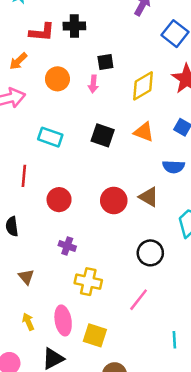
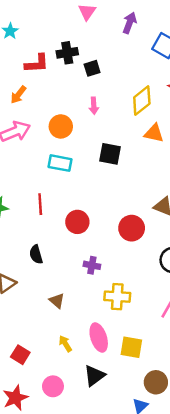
black square: (105, 62) -> (92, 68), moved
orange circle: (57, 79) -> (61, 126), moved
orange triangle: (144, 132) -> (154, 133), moved
red circle: (114, 200) -> (132, 228), moved

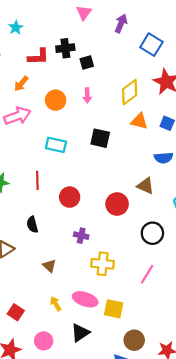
orange circle: (61, 126) -> (56, 100), moved
pink ellipse: (99, 338) -> (85, 299), turned -55

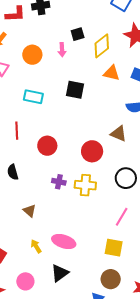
black square: (87, 62) -> (78, 34), moved
yellow cross: (103, 264) -> (85, 185), moved
yellow square: (114, 309) -> (114, 248), moved

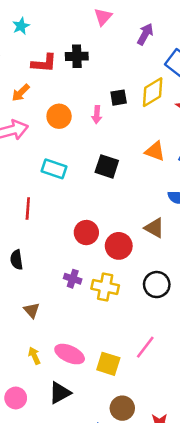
yellow diamond: (102, 46) -> (153, 92), moved
red circle: (47, 146) -> (86, 233), moved
pink line: (122, 217) -> (145, 347), moved
yellow square: (114, 248) -> (108, 364), moved

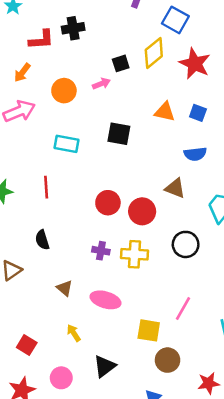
pink arrow: (97, 115) -> (101, 84), turned -108
pink ellipse: (70, 354) -> (105, 300), moved
brown circle: (122, 408) -> (168, 360), moved

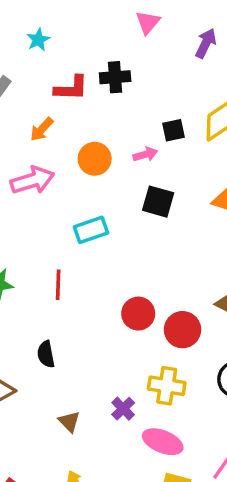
black square: (119, 134) -> (158, 202), moved
cyan rectangle: (66, 144) -> (91, 230), turned -35
purple cross: (101, 251) -> (123, 409), moved, turned 30
pink ellipse: (105, 300) -> (163, 442), moved

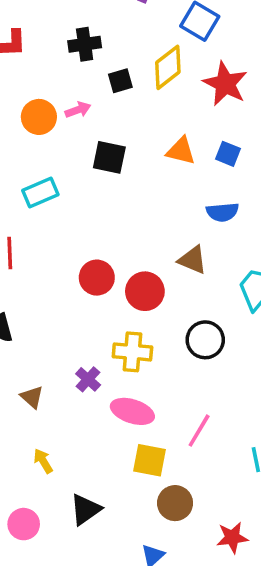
black cross: (115, 77) -> (85, 44), moved
pink arrow: (145, 154) -> (78, 110), moved

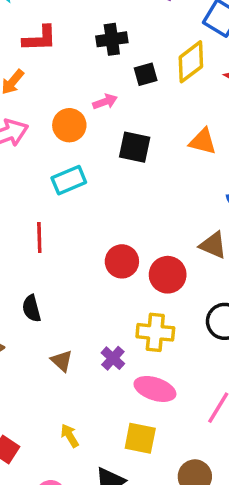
orange circle: (39, 117) -> (69, 125), moved
brown triangle: (32, 397) -> (62, 361), moved
yellow square: (149, 460) -> (140, 438), moved

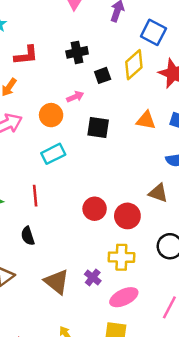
black semicircle: (32, 308) -> (28, 236), moved
brown triangle: (62, 361) -> (57, 282), size x1.6
pink ellipse: (155, 389) -> (124, 297), turned -40

